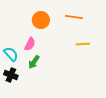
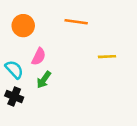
orange line: (74, 17) -> (76, 22), moved
orange circle: (41, 20) -> (23, 26), moved

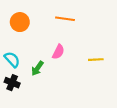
pink semicircle: (39, 57) -> (58, 52), moved
yellow line: (107, 57) -> (96, 60), moved

